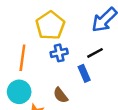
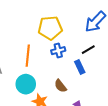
yellow pentagon: (50, 25) -> (50, 28), turned 30

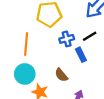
blue cross: (58, 51) -> (67, 39), moved

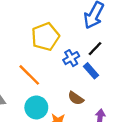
orange line: (26, 44) -> (29, 75), turned -35

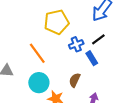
brown semicircle: (76, 98) -> (75, 80), turned 72

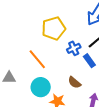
brown semicircle: (75, 80) -> (74, 82), turned -72

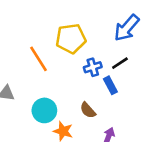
orange line: (37, 59) -> (39, 59), moved

